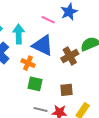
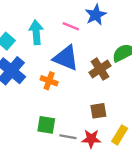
cyan arrow: (19, 34) -> (36, 32), moved
green square: (35, 84) -> (46, 125), moved

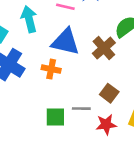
brown square: (98, 111) -> (109, 93), turned -35
gray line: (68, 137) -> (81, 109), moved

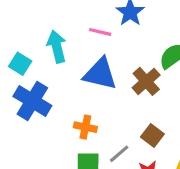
orange cross: (51, 69) -> (85, 127), moved
gray line: (81, 109) -> (119, 154), turned -42

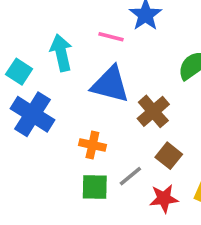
brown cross: (146, 81) -> (153, 111), moved

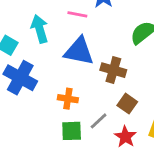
brown cross: (153, 111) -> (113, 70), turned -30
red star: (164, 198) -> (125, 137), turned -30

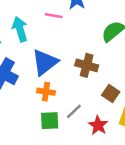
blue triangle: (79, 51) -> (45, 62), moved, turned -48
brown square: (127, 104) -> (111, 93), moved

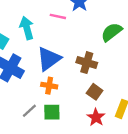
brown square: (111, 93) -> (95, 92), moved
gray line: (74, 111) -> (29, 111), moved

